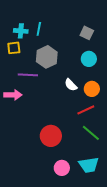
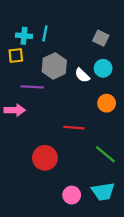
white semicircle: (71, 85) -> (82, 75), moved
red line: (86, 110) -> (74, 128), moved, turned 30
red circle: (51, 136) -> (45, 158), moved

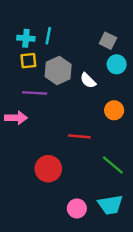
yellow square: (16, 55) -> (28, 61), moved
cyan circle: (103, 68) -> (117, 64), moved

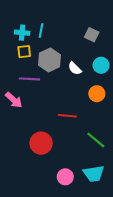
cyan circle: (117, 64) -> (101, 65), moved
pink arrow: (16, 118) -> (14, 100), turned 42

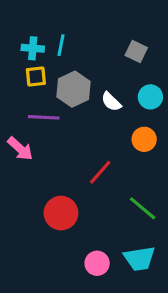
red line: (67, 116) -> (100, 172), turned -54

